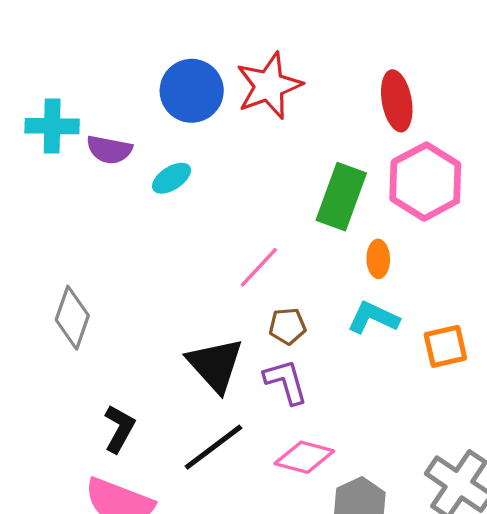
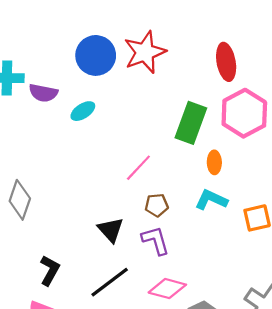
black triangle: (215, 365) -> (111, 230), size x0.7

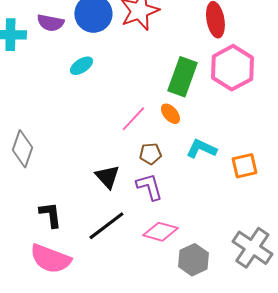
purple semicircle: (43, 93) -> (50, 23), moved
orange ellipse: (214, 162) -> (170, 114), moved, turned -40
black L-shape: (50, 270) -> (50, 215), turned -36

